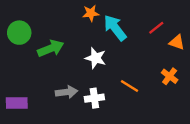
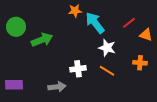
white star: (96, 58) -> (107, 48), moved
orange cross: (170, 76) -> (140, 63), turned -32
gray arrow: (66, 92) -> (57, 87), moved
white cross: (94, 98) -> (78, 69), moved

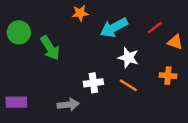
orange star: (75, 11) -> (80, 13), moved
cyan arrow: (95, 23) -> (114, 28), turned -80
green arrow: (42, 40) -> (50, 48), turned 80

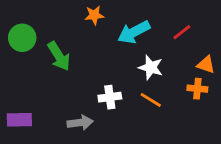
orange triangle: (175, 42) -> (206, 65), moved

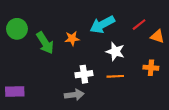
orange star: (94, 15) -> (72, 39), moved
orange triangle: (206, 65) -> (157, 36), moved
orange line: (151, 100) -> (115, 76), turned -35
gray arrow: (80, 123) -> (74, 95), moved

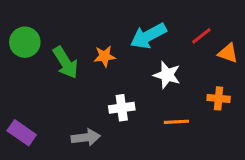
orange line: (115, 76) -> (176, 122), moved
purple rectangle: (15, 91) -> (22, 133), turned 36
gray arrow: (74, 95) -> (86, 137), moved

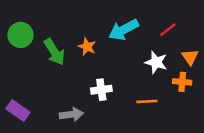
orange triangle: (228, 53) -> (190, 57), moved, turned 36
orange star: (105, 56) -> (87, 47), turned 30
white star: (167, 75) -> (156, 62), moved

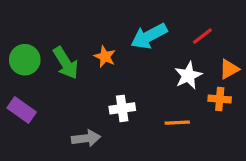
green circle: (21, 35) -> (25, 60), moved
orange triangle: (190, 57) -> (229, 69), turned 36
white star: (156, 62) -> (188, 75), turned 30
purple rectangle: (18, 111) -> (22, 110), moved

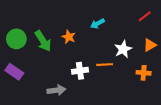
cyan arrow: (149, 36) -> (97, 24), size x0.6
red line: (202, 36) -> (145, 16), moved
orange cross: (220, 99) -> (144, 73), moved
orange line: (177, 123) -> (105, 65), moved

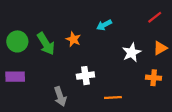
orange line: (105, 65) -> (113, 98), moved
purple rectangle: (14, 72) -> (15, 77), turned -36
gray arrow: (56, 90) -> (60, 96), turned 78

